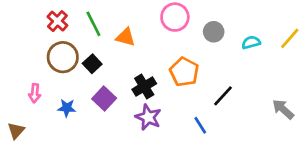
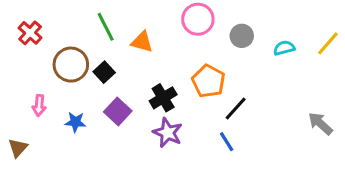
red cross: (57, 21) -> (30, 33), moved
black line: (223, 96) -> (236, 108), moved

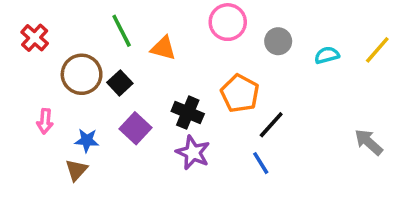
black cross: (163, 98) -> (188, 113), turned -36
brown triangle: (18, 148) -> (76, 170), moved

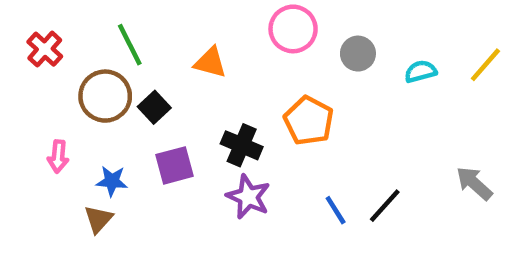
green line: (122, 31) -> (130, 45), moved
black line: (271, 125) -> (385, 206), moved
purple square: (136, 128) -> (174, 165), turned 32

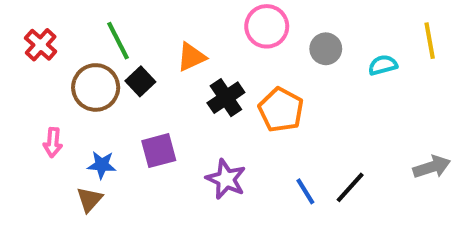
orange triangle: (210, 63) -> (191, 57), turned -40
yellow line: (485, 65) -> (430, 41), moved, turned -51
black square: (154, 107) -> (140, 81), moved
black cross: (242, 145) -> (226, 98), moved, turned 33
gray arrow: (474, 183) -> (432, 167), turned 120

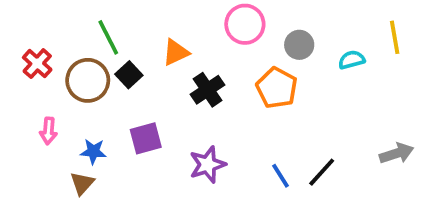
red cross: (41, 45) -> (37, 64), moved
orange pentagon: (281, 110) -> (277, 88), moved
purple star: (226, 179) -> (207, 165), turned 30

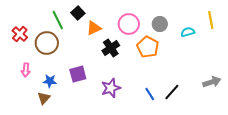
pink circle: (245, 24) -> (129, 24), moved
black square: (129, 75) -> (78, 13), moved

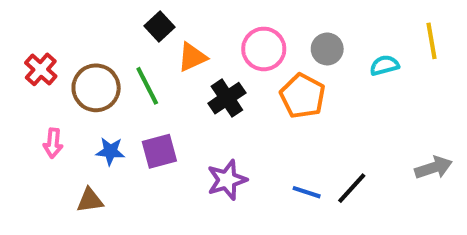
green line: (58, 20) -> (147, 86), moved
blue star: (50, 81) -> (110, 151), moved
blue line: (150, 94) -> (307, 192), turned -40
brown triangle: (44, 98) -> (90, 200), turned 40

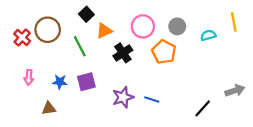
brown circle: (96, 88) -> (48, 30), moved
black line: (352, 188) -> (203, 108), moved
blue line: (307, 192) -> (152, 99), moved

